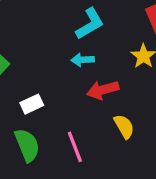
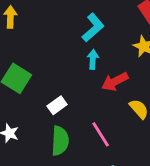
cyan arrow: (83, 60) -> (93, 59), turned 108
green semicircle: (27, 145) -> (60, 141), turned 36

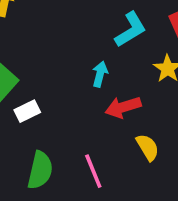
cyan L-shape: (93, 28) -> (131, 30), moved
white rectangle: (57, 105) -> (27, 111), moved

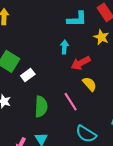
cyan L-shape: (131, 30) -> (77, 19), turned 40
yellow semicircle: (148, 147) -> (89, 84), moved

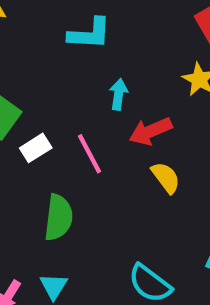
cyan L-shape: (77, 19) -> (90, 34), moved
pink line: (71, 102) -> (90, 154), moved

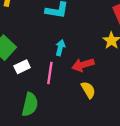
cyan arrow: (119, 94) -> (60, 48), moved
pink line: (90, 154) -> (50, 73), turned 30

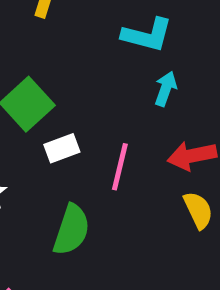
cyan arrow: (60, 48) -> (166, 89), moved

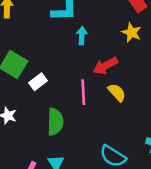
pink line: (120, 167) -> (83, 92), moved

